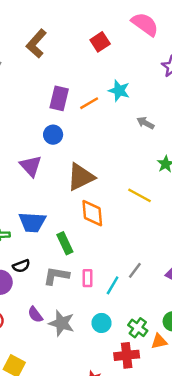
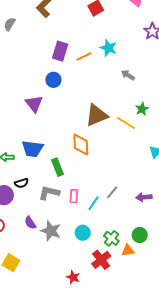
brown triangle: (81, 177) -> (97, 115), moved
yellow line: (140, 195) -> (126, 123), moved
red cross: (127, 355) -> (101, 260), turned -36

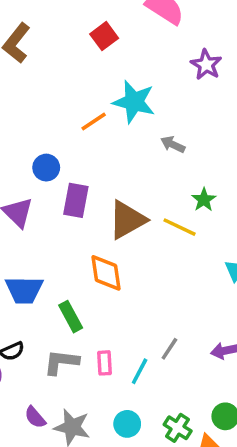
cyan star: (108, 48) -> (134, 102), size x1.4
purple rectangle: (60, 51) -> (76, 200), moved

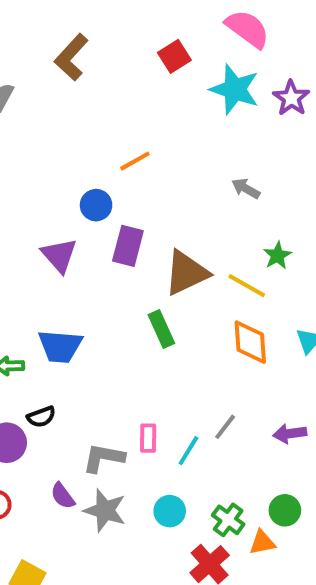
cyan star: (134, 102) -> (235, 89), moved
orange line: (94, 121) -> (135, 161), moved
orange diamond: (106, 273) -> (250, 342), moved
green rectangle: (71, 317) -> (161, 329), moved
gray L-shape: (61, 362) -> (104, 458), moved

